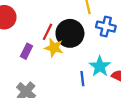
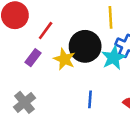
red line: (47, 32) -> (46, 31), moved
cyan star: (100, 66) -> (113, 58), moved

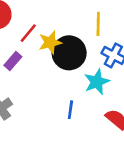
cyan star: (113, 58) -> (97, 82), moved
yellow star: (64, 59) -> (50, 42), moved, turned 30

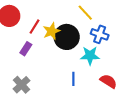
yellow line: (98, 24) -> (85, 13), turned -36
cyan star: (97, 82) -> (90, 56), turned 30

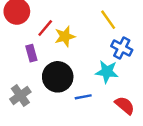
black circle: (67, 37) -> (58, 77), moved
purple rectangle: (26, 49) -> (31, 53), turned -56
blue line: (73, 79) -> (83, 97), turned 72

